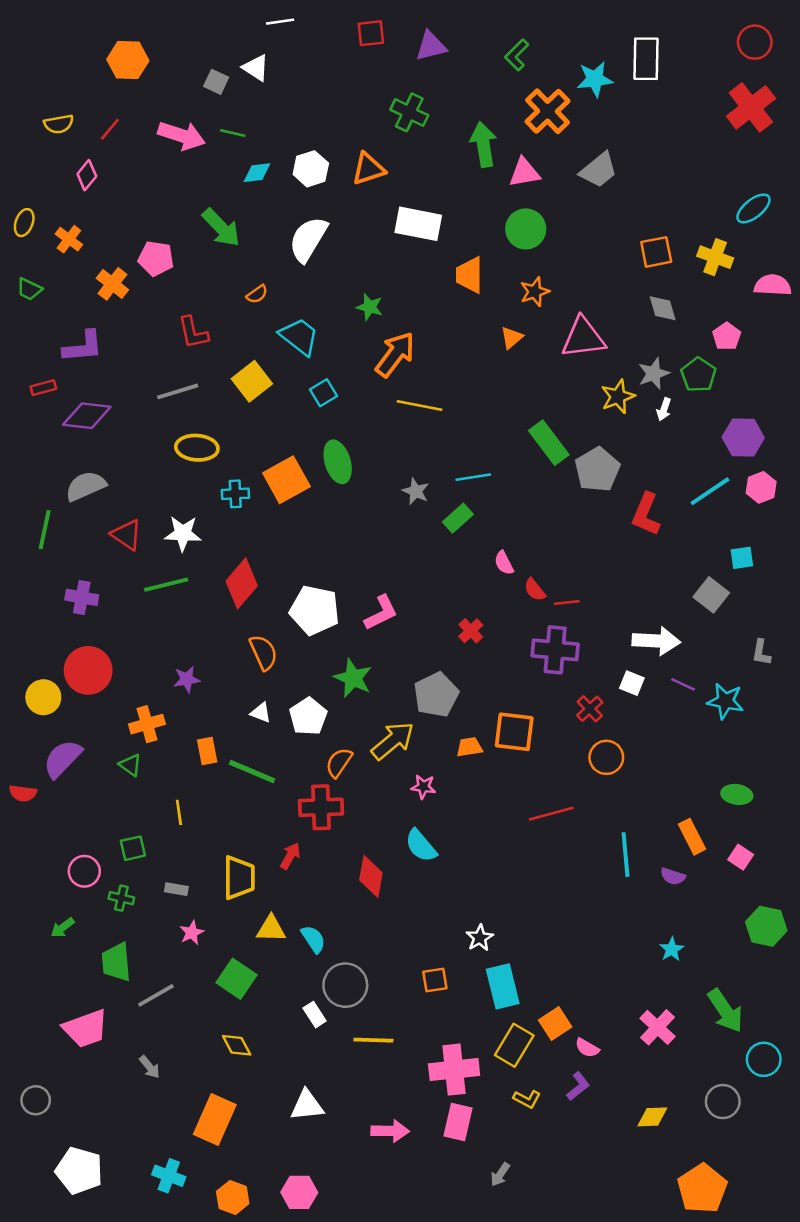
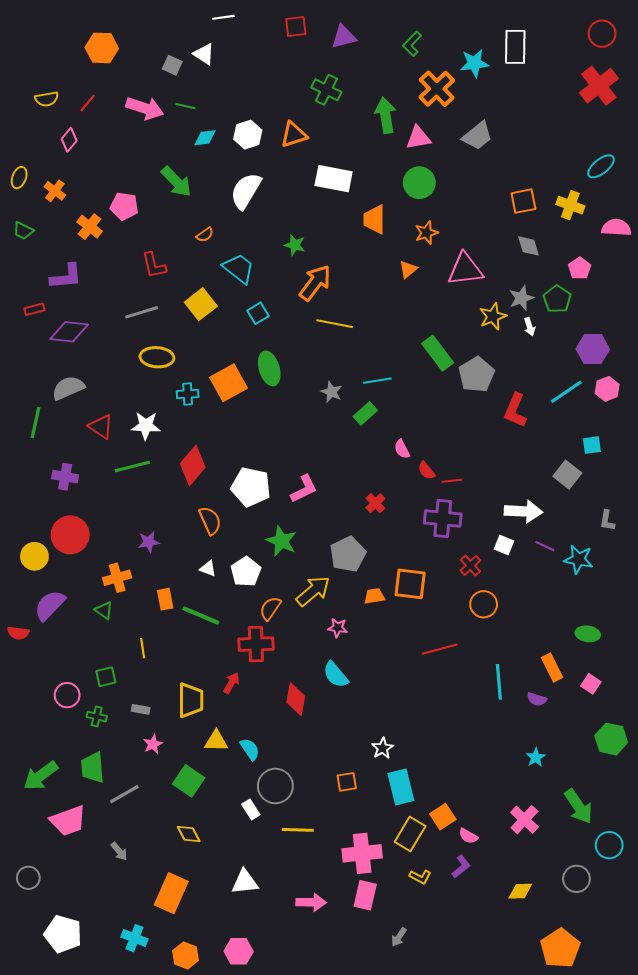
white arrow: (664, 409) -> (530, 327), turned -36
green arrow: (63, 928) -> (41, 776), moved, size x1.8

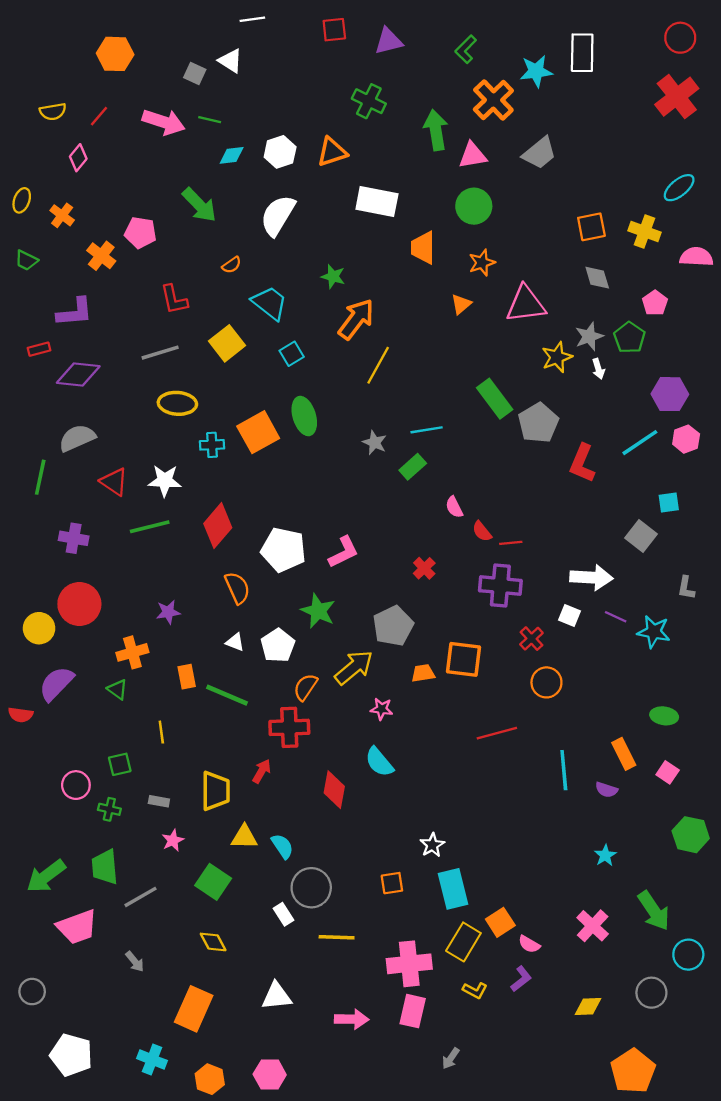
yellow line: (335, 324) -> (378, 365), turned -72

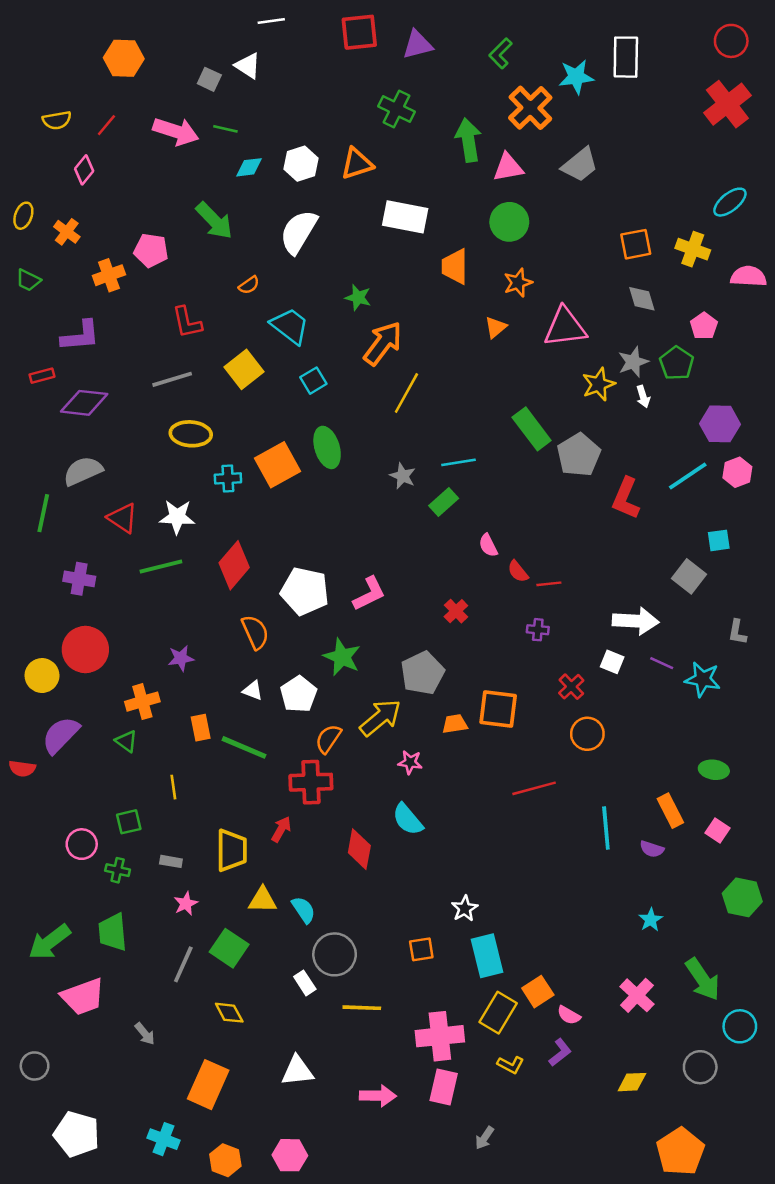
red square: (334, 30) -> (359, 32), size x1.4
orange cross: (101, 256) -> (109, 275), turned 32
purple cross: (500, 586) -> (538, 630), size x0.5
gray line: (141, 897) -> (183, 964), moved, turned -36

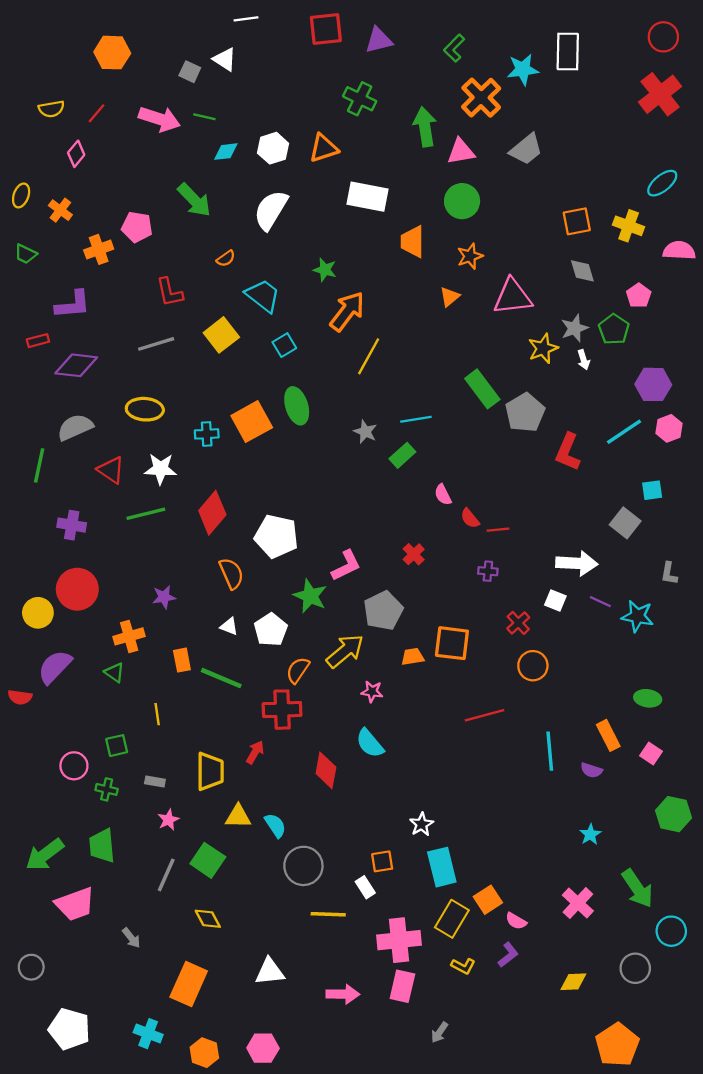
yellow ellipse: (191, 434) -> (145, 409), moved
pink L-shape: (369, 594) -> (346, 566), moved
white rectangle: (305, 983) -> (365, 887), moved

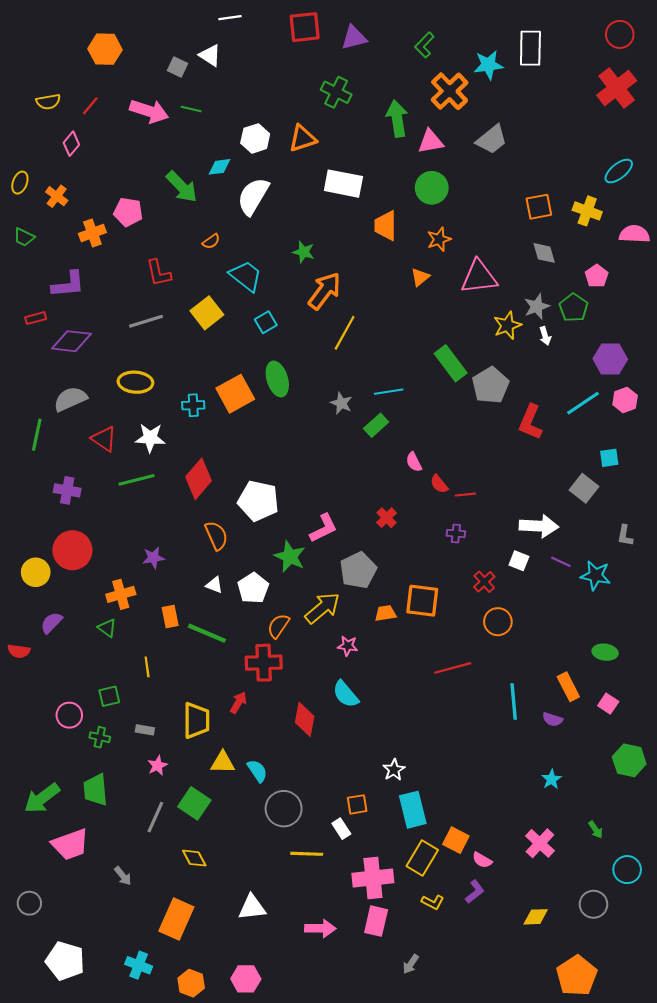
cyan diamond: (226, 152) -> (220, 167), moved
purple semicircle: (55, 667) -> (51, 623), size x0.7
green arrow: (638, 888) -> (596, 830), size x0.5
orange square: (488, 900) -> (456, 840), turned -30

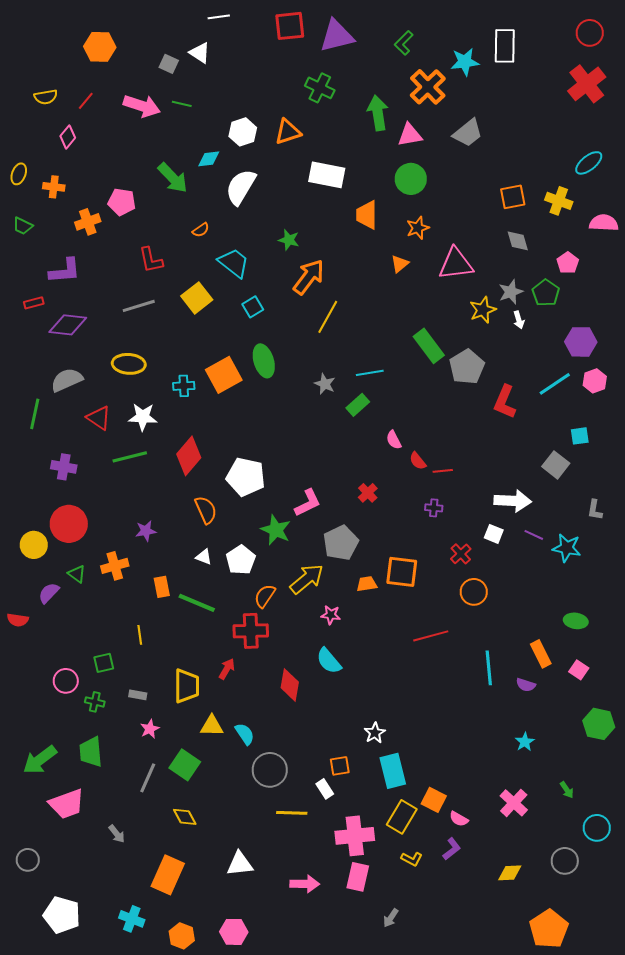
purple triangle: (354, 38) -> (337, 36), size x1.4
orange cross: (57, 196) -> (54, 187), turned -30
green triangle: (107, 628) -> (77, 574), moved

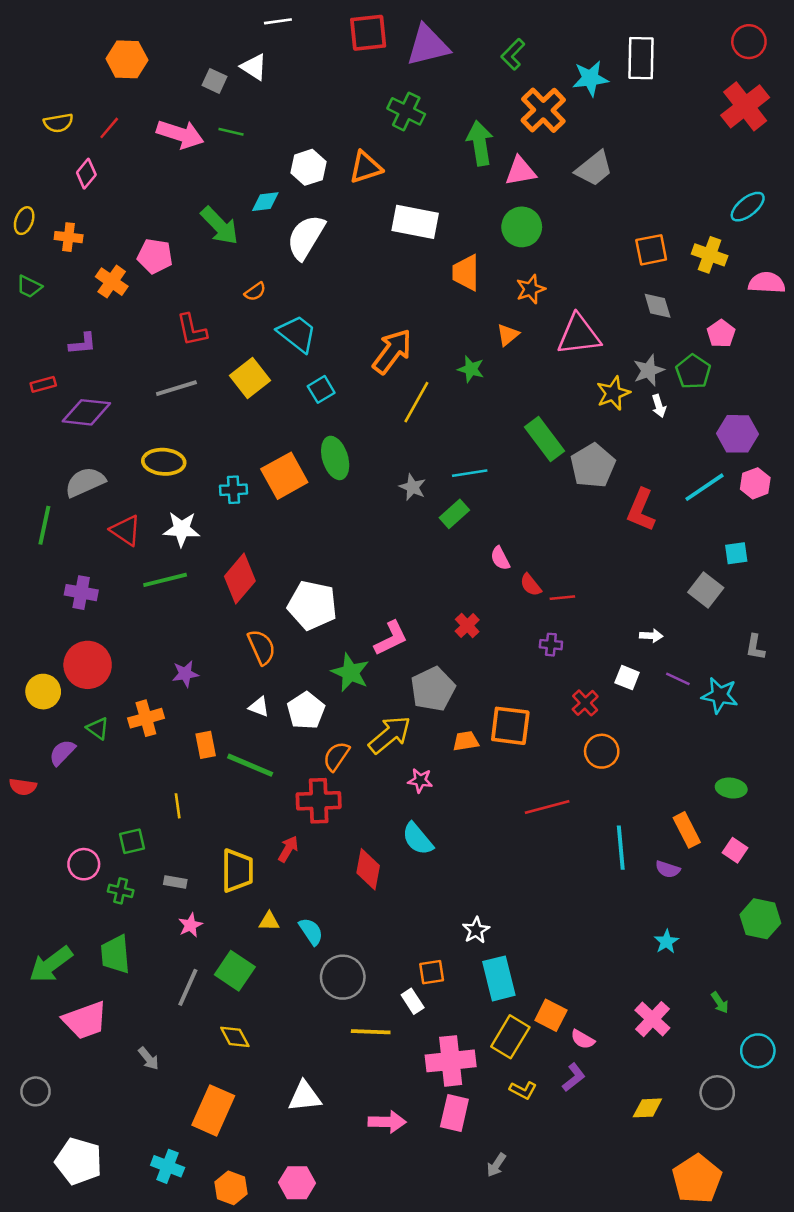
orange cross: (88, 222) -> (112, 282), turned -35
green star: (289, 240) -> (471, 369), moved
purple L-shape: (65, 271) -> (83, 344), size x0.7
white arrow: (513, 501) -> (651, 636), size x0.5
yellow triangle: (212, 726) -> (269, 921), size x0.7

